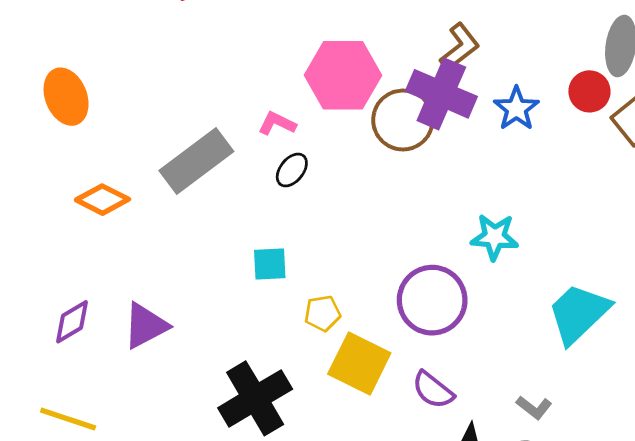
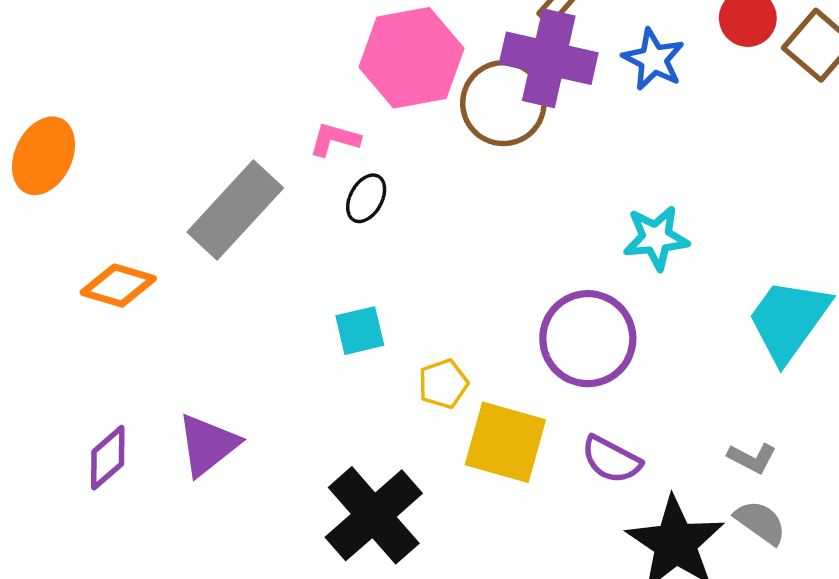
orange ellipse: (66, 97) -> (44, 156), turned 58

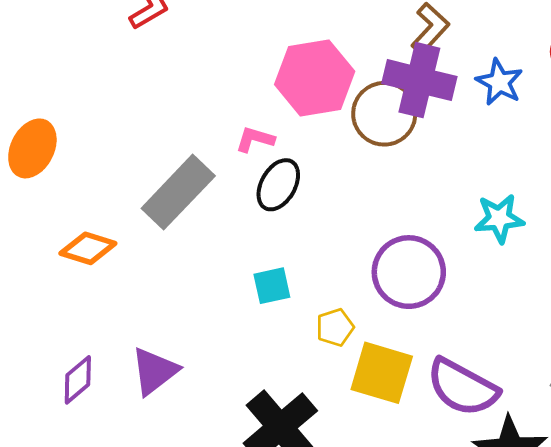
black ellipse: (366, 198) -> (278, 185), size x1.4
purple circle: (588, 339) -> (409, 272), moved
purple semicircle: (611, 460) -> (462, 387), size x1.6

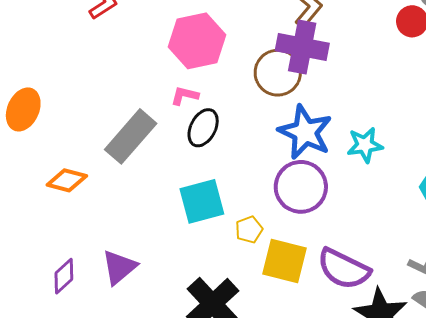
pink hexagon: (315, 78) -> (197, 41), moved
blue star: (499, 82) -> (305, 132), moved, size x1.6
cyan square: (272, 286) -> (202, 201), size x1.6

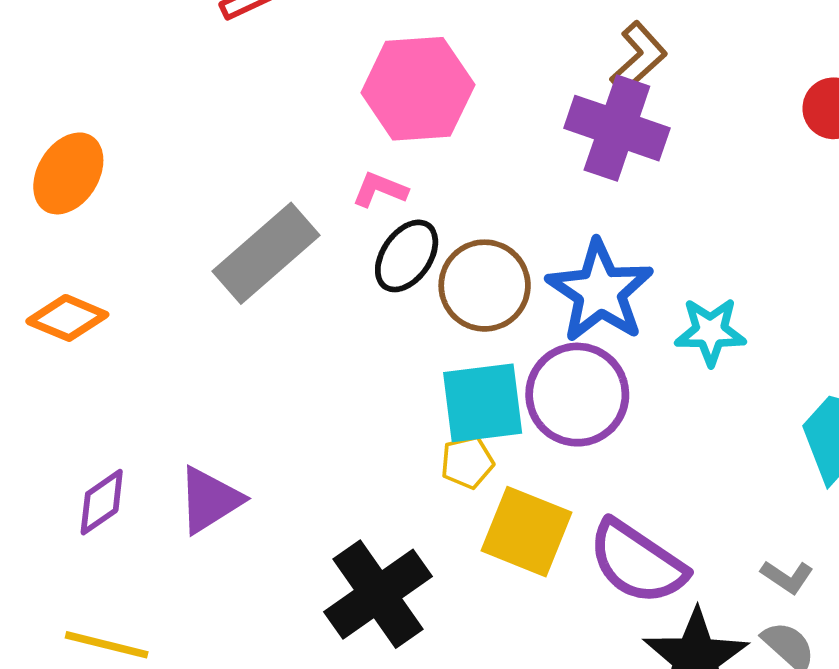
brown circle: (278, 73) -> (485, 286), moved
orange diamond: (67, 180) -> (67, 318), moved
cyan square: (202, 201) -> (483, 403), moved

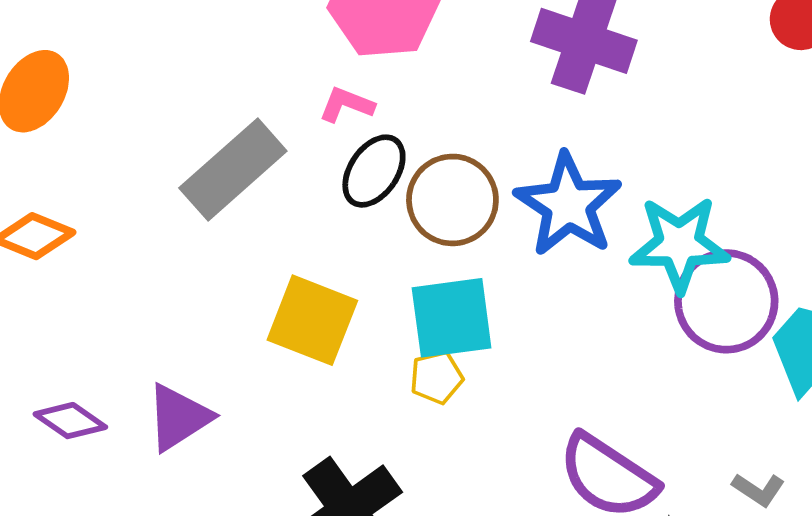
cyan star: (710, 332) -> (679, 244), size x1.4
purple circle: (577, 395) -> (726, 301), moved
purple diamond: (102, 502) -> (70, 421), turned 70
yellow square: (526, 532) -> (312, 320), moved

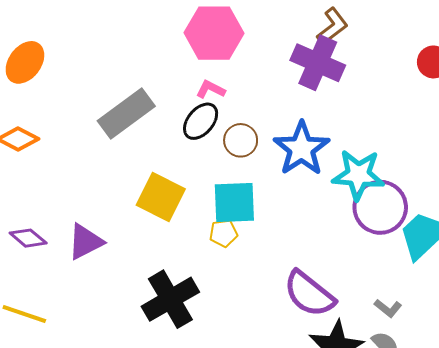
pink L-shape: (347, 105) -> (211, 89), moved
brown circle: (452, 200) -> (241, 140), size x0.7

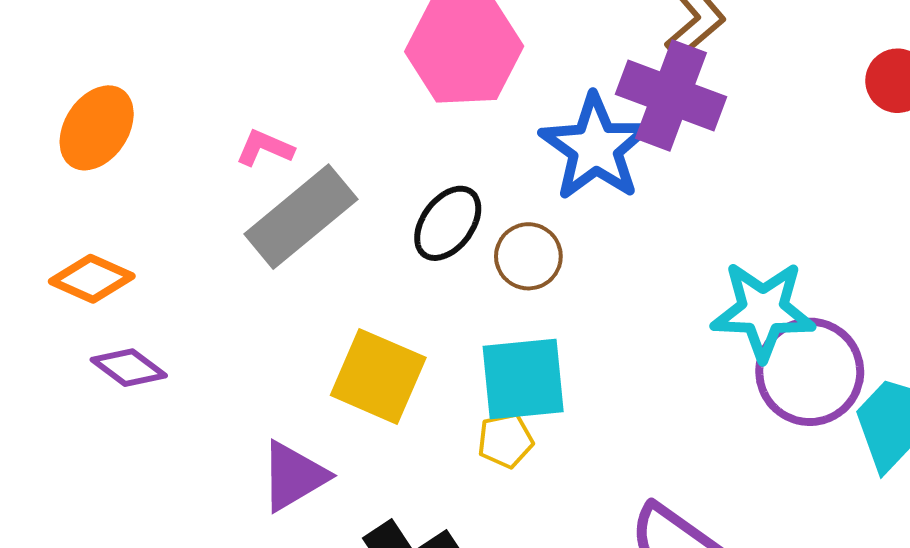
pink L-shape: (211, 89) -> (265, 148), moved
blue star: (302, 149) -> (595, 147), moved
purple diamond: (28, 238) -> (129, 368), moved
purple triangle: (85, 242) -> (294, 476), moved

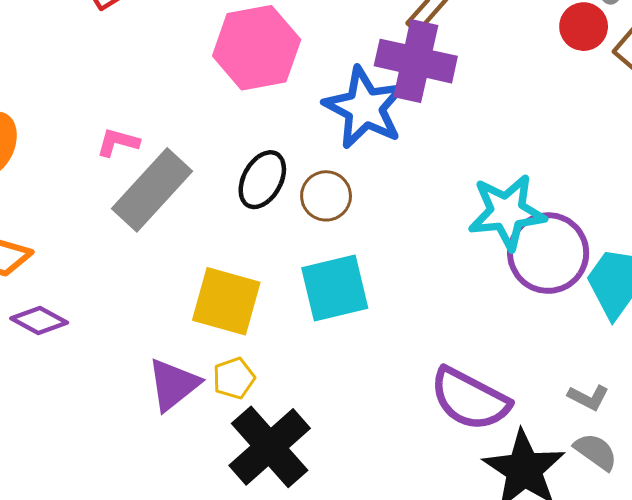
yellow pentagon: (505, 440) -> (234, 378), moved

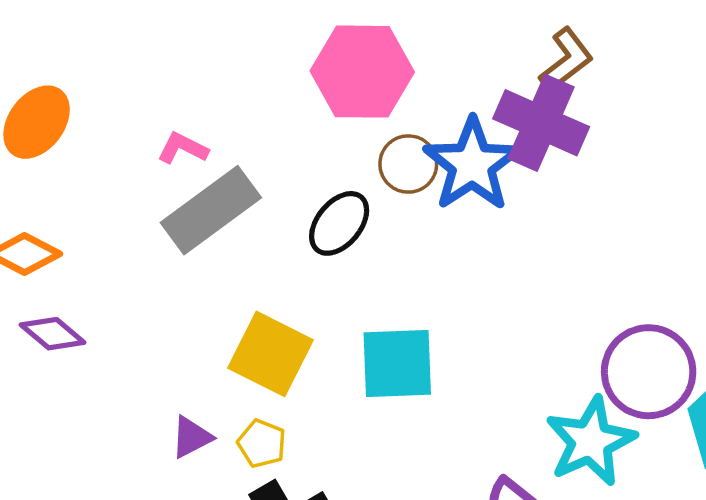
brown circle: (326, 196) -> (408, 164), moved
cyan star: (507, 212) -> (591, 441), moved, turned -30
yellow pentagon: (234, 378) -> (262, 444), turned 30
purple triangle: (173, 384) -> (191, 437), size x0.7

